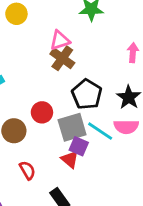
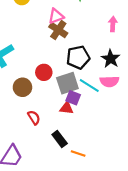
black pentagon: (87, 94) -> (78, 57), turned 30
red triangle: (70, 159) -> (66, 108), turned -32

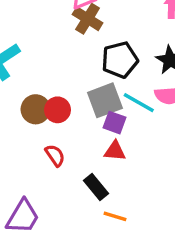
red circle: (44, 72) -> (58, 110), moved
red triangle: (66, 108) -> (115, 151), moved
orange line: (78, 153) -> (115, 216), moved

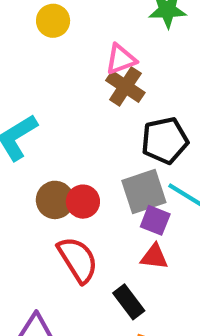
red semicircle: (55, 155) -> (78, 260), size x1.6

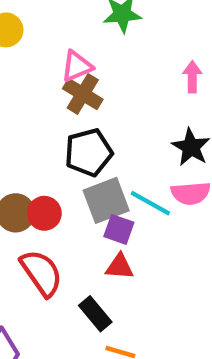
black pentagon: (165, 140) -> (89, 152), moved

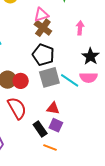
pink arrow: (192, 77) -> (80, 28), moved
black pentagon: (89, 152) -> (43, 55), turned 30
purple square: (119, 229) -> (56, 125), moved

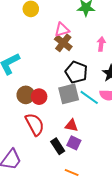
black pentagon: (43, 55) -> (76, 72), moved
orange line: (50, 148) -> (72, 173), moved

